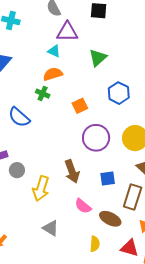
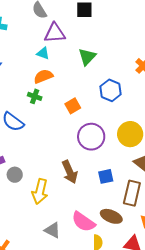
pink semicircle: (83, 206) -> (83, 222), moved, size x1.4

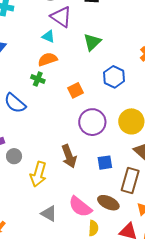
purple triangle: (55, 33) -> (61, 17), turned 35

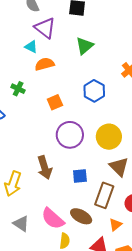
green triangle: (92, 42) -> (84, 46), moved
orange semicircle: (48, 59) -> (45, 64), moved

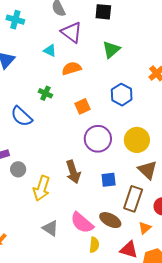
cyan triangle: (31, 47) -> (50, 51), moved

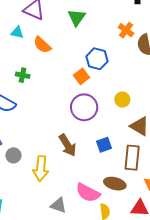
orange semicircle: (72, 68) -> (42, 45), turned -108
orange square: (82, 106) -> (81, 76), moved
yellow circle: (137, 140) -> (122, 100), size x0.6

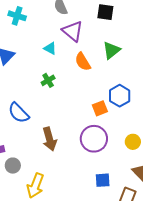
orange semicircle: (42, 45) -> (83, 62), moved
green cross: (23, 75) -> (48, 80), moved, turned 32
brown arrow: (68, 145) -> (50, 139), moved

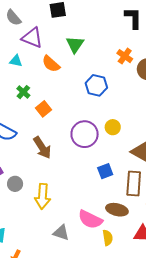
orange square: (100, 108) -> (44, 109), moved
yellow circle: (133, 142) -> (113, 127), moved

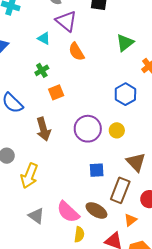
green triangle: (75, 44) -> (125, 43), moved
blue hexagon: (96, 85) -> (125, 94), moved

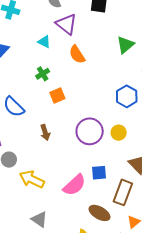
brown arrow: (43, 129) -> (45, 132), size x0.7
yellow arrow: (29, 176) -> (32, 179), turned 95
pink semicircle: (68, 212) -> (74, 185), moved, turned -85

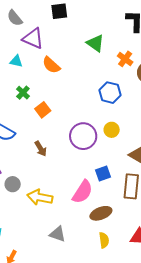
green triangle: (125, 45) -> (95, 43), turned -30
brown ellipse: (99, 213) -> (101, 213), moved, turned -35

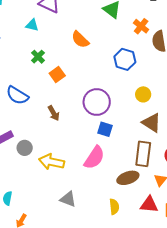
orange semicircle: (51, 65) -> (80, 40), moved
yellow circle: (112, 130) -> (143, 94), moved
blue square: (103, 174) -> (105, 129), moved, turned 35
brown ellipse: (101, 213) -> (128, 178), moved

